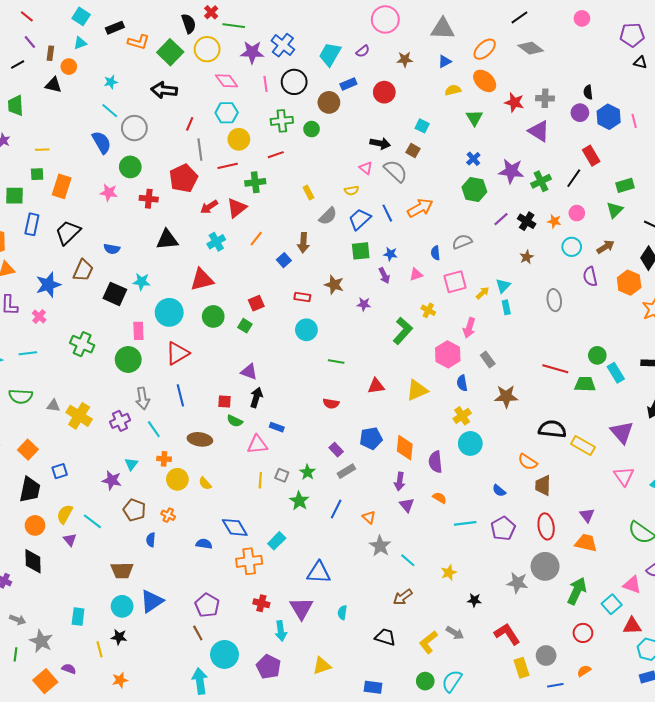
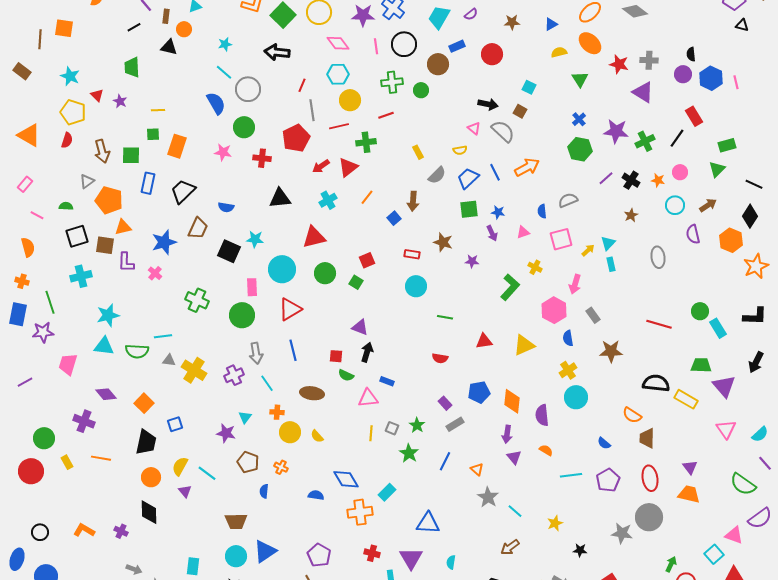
cyan line: (28, 353) -> (163, 336), moved
green trapezoid: (585, 384) -> (701, 365), moved
green arrow: (577, 591) -> (671, 564), moved, size x0.6

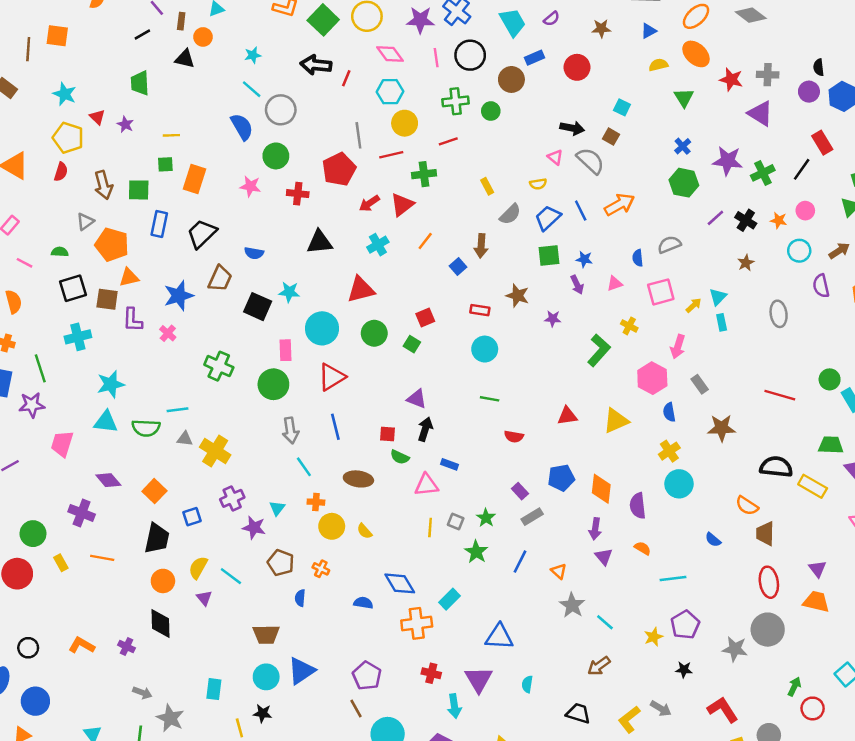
cyan trapezoid: (439, 17) -> (513, 22), turned 120
red line: (302, 85) -> (346, 78), moved
green line: (445, 317) -> (490, 399), moved
purple cross: (234, 375) -> (232, 498), moved
purple pentagon: (608, 480) -> (685, 625), moved

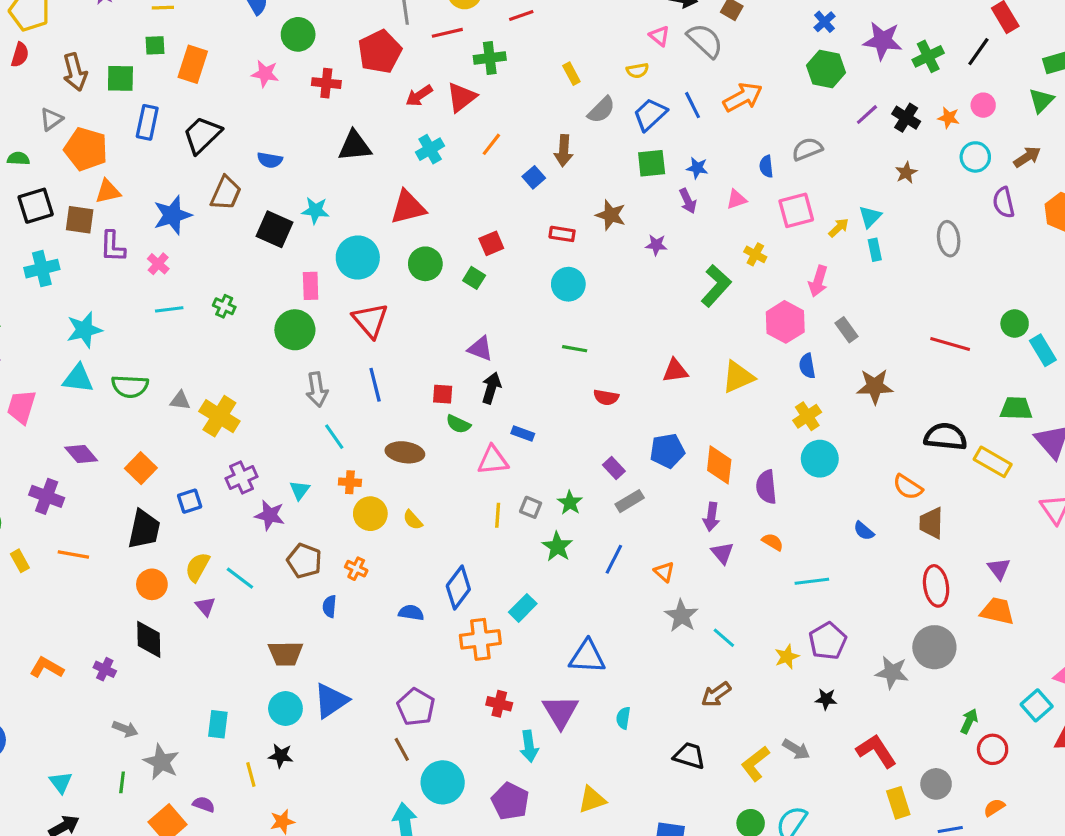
green cross: (219, 366) -> (224, 306), size x0.6
red triangle: (332, 377) -> (370, 320), turned -40
cyan line: (177, 410) -> (169, 309), moved
blue diamond: (400, 583) -> (458, 588), turned 68

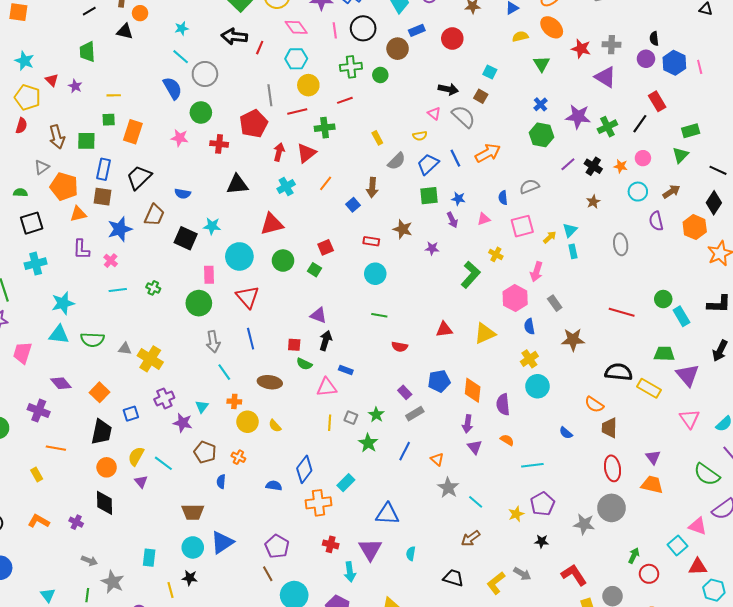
red arrow: (419, 96) -> (279, 152), turned 138
brown square: (80, 220) -> (103, 197), moved
yellow rectangle: (20, 561) -> (37, 474), moved

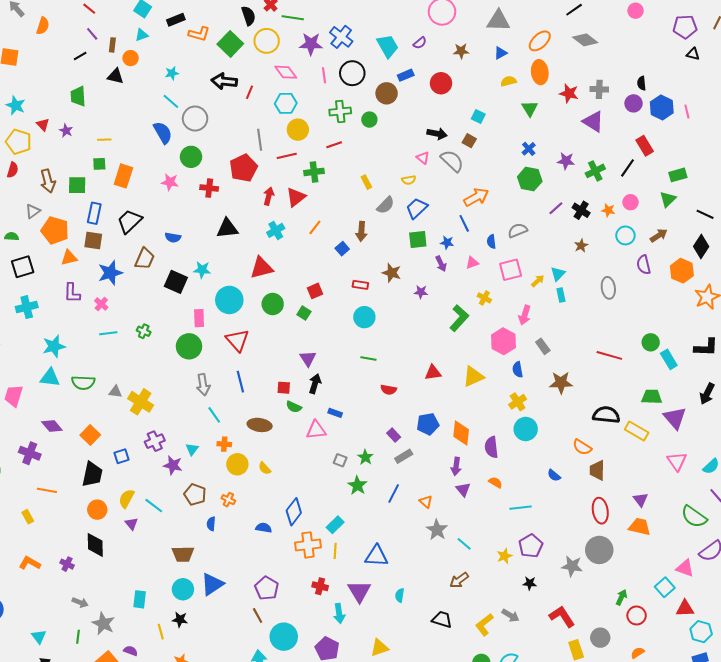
orange ellipse: (552, 27) -> (540, 72), turned 40
purple star: (578, 117) -> (566, 161), size x0.7
blue line: (455, 158) -> (464, 223), moved
purple triangle: (318, 315) -> (308, 358), turned 36
yellow line: (330, 423) -> (335, 551), moved

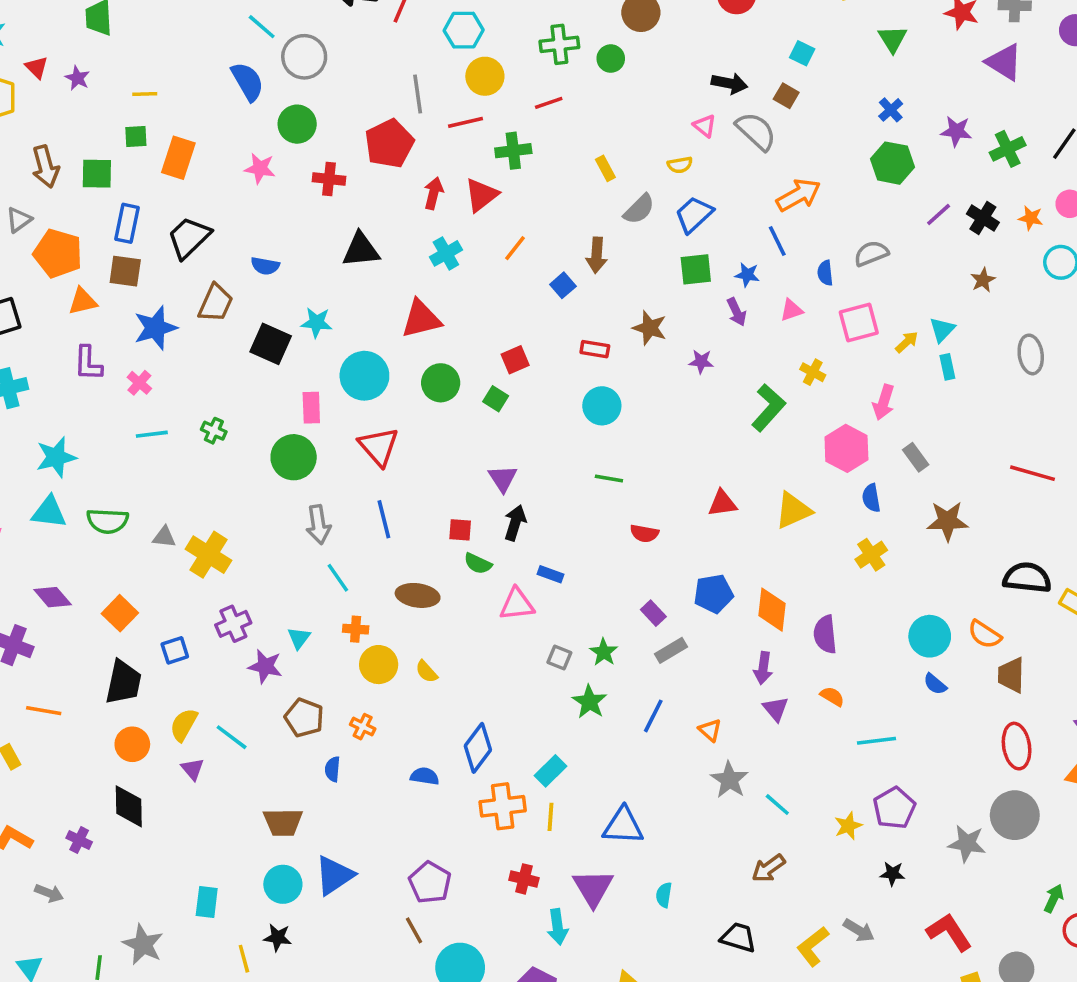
cyan circle: (526, 429) -> (930, 636), moved
gray arrow: (80, 602) -> (49, 893), moved

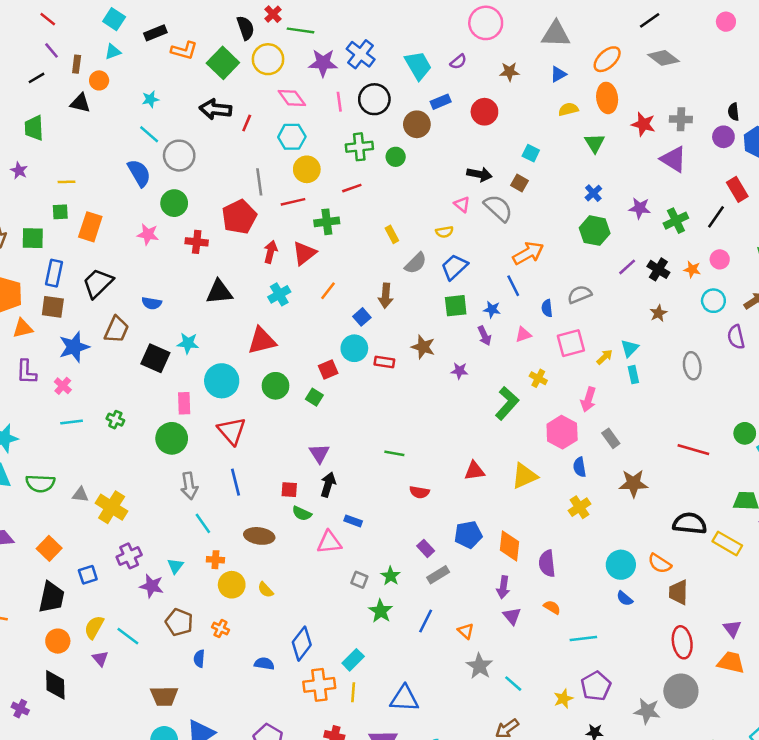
cyan circle: (602, 406) -> (354, 348), moved

